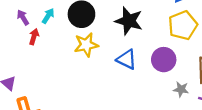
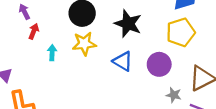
cyan arrow: (48, 16) -> (52, 53), moved, turned -35

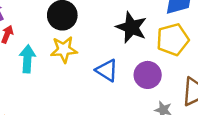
black star: (128, 24) -> (131, 27), moved
cyan arrow: (52, 53) -> (27, 59), size x1.5

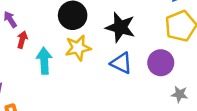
black star: (131, 27) -> (120, 27), moved

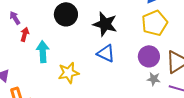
yellow star: (78, 48) -> (69, 73), moved
purple circle: (161, 63) -> (149, 56), moved

